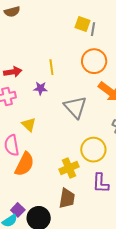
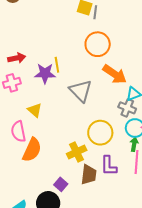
yellow line: (51, 67) -> (57, 65), moved
purple star: (40, 88) -> (45, 73), size x1.5
brown trapezoid: (67, 198) -> (89, 175), moved
purple square: (18, 210) -> (61, 184), moved

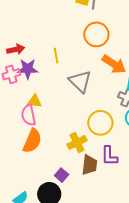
purple star: (45, 73) -> (28, 69), moved
yellow triangle: (35, 110) -> (34, 101), turned -35
pink semicircle: (18, 131) -> (28, 115), moved

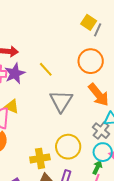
yellow line: (56, 56) -> (46, 69), turned -49
purple star: (28, 69) -> (15, 74), turned 30

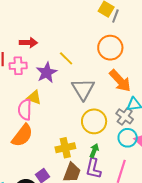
purple star: (15, 74) -> (47, 73), moved
yellow circle: (68, 147) -> (94, 121), moved
green arrow: (97, 167) -> (94, 151), moved

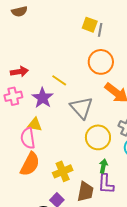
yellow cross: (65, 148) -> (63, 171), moved

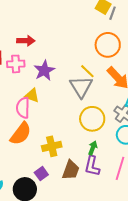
yellow line: (59, 80) -> (87, 71), moved

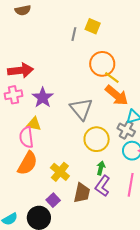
gray line: (113, 13) -> (74, 34), moved
red arrow: (26, 41) -> (20, 70), size x1.4
yellow line: (87, 71) -> (112, 77), moved
yellow cross: (52, 146) -> (60, 172), turned -30
purple L-shape: (92, 166) -> (103, 186), turned 30

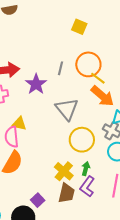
gray line: (74, 34) -> (61, 68), moved
purple star: (43, 98) -> (36, 84), moved
yellow cross: (60, 172) -> (64, 171), moved

